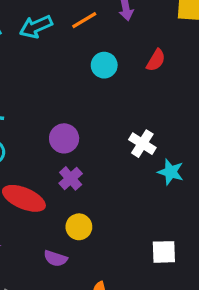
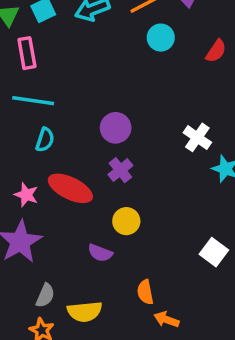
cyan circle: (104, 65) -> (161, 38), moved
white square: (164, 252) -> (214, 252), turned 36

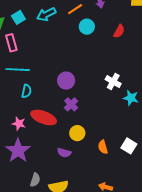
orange semicircle: (145, 292) -> (103, 147), moved

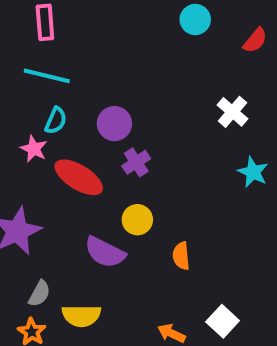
purple circle: (66, 81) -> (114, 124), moved
white cross: (113, 82) -> (233, 112), moved
pink star: (19, 124) -> (34, 149), moved
white square: (129, 146) -> (223, 321), moved
purple semicircle: (64, 153) -> (105, 252), size x1.5

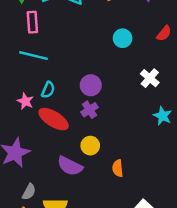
cyan circle: (195, 19) -> (123, 38), moved
cyan semicircle: (56, 121) -> (48, 90), moved
purple circle: (114, 124) -> (91, 85), moved

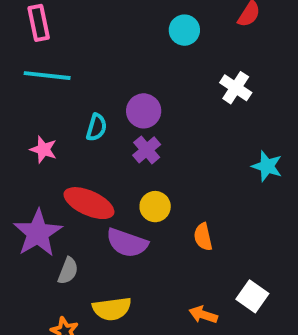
cyan semicircle: (48, 90) -> (97, 127), moved
cyan star: (163, 116) -> (267, 166), moved
red ellipse: (54, 119) -> (89, 203), moved
gray semicircle: (29, 192) -> (68, 271), moved

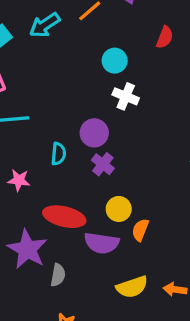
white cross: (236, 88) -> (126, 96), moved
orange semicircle: (203, 237) -> (140, 230), moved, turned 45
yellow semicircle: (112, 309) -> (132, 287), moved

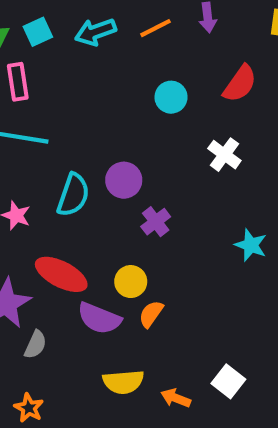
red semicircle: (165, 37) -> (240, 84), size x1.4
white cross: (126, 96) -> (224, 155), moved
cyan semicircle: (58, 154) -> (73, 195), size x1.5
purple cross: (103, 164) -> (156, 222), moved

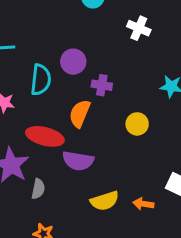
purple cross: (156, 222) -> (102, 85), turned -30
yellow circle: (131, 282) -> (137, 124), moved
orange semicircle: (151, 314) -> (80, 114), moved, size x1.4

